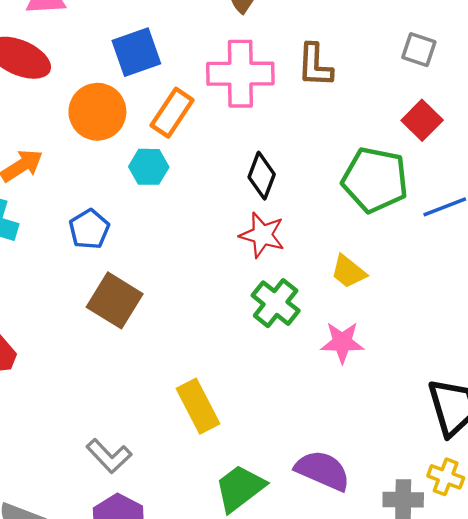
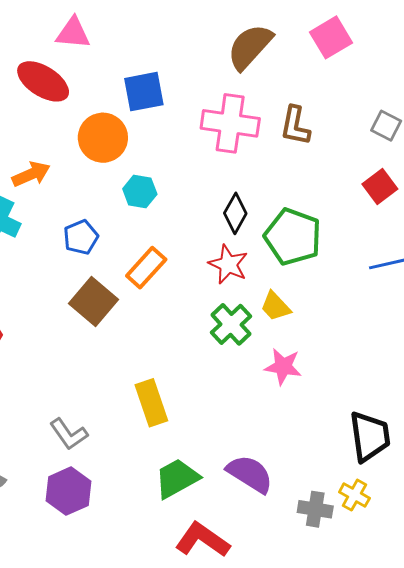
orange rectangle: (172, 113) -> (146, 268), moved
green pentagon: (375, 180) -> (293, 237), moved
yellow trapezoid: (348, 272) -> (275, 306), moved

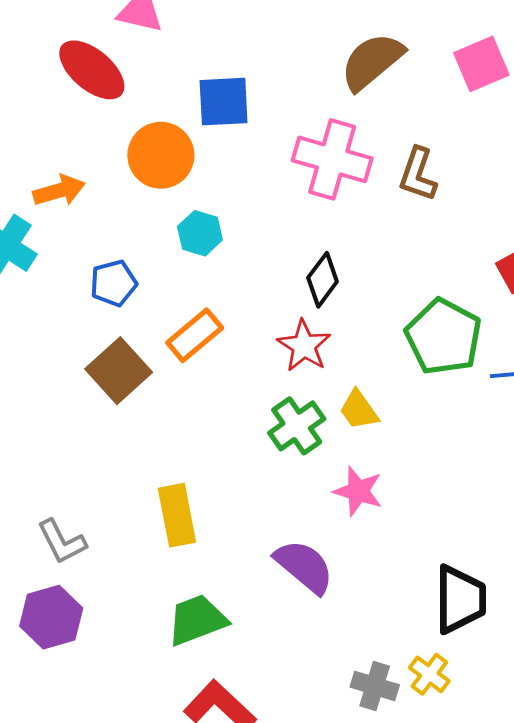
green pentagon: (293, 237) -> (444, 337), moved
purple semicircle: (250, 474) -> (304, 566), moved

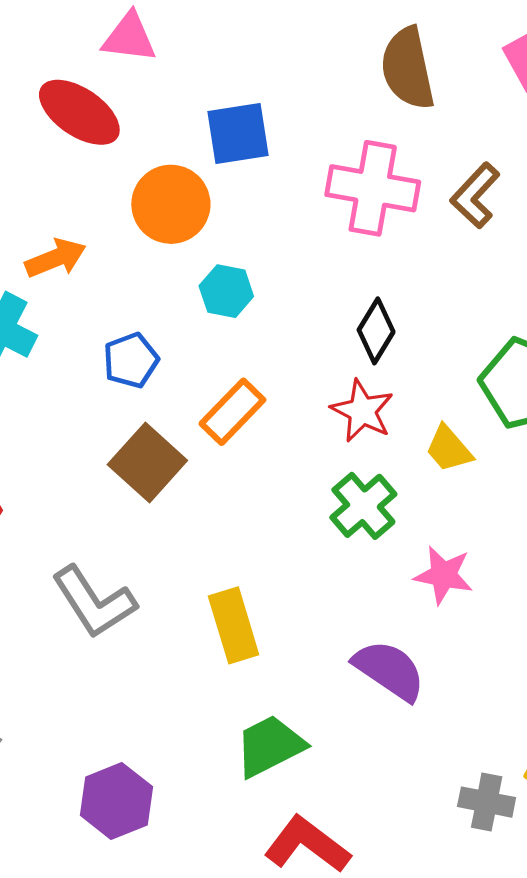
brown semicircle: (372, 61) -> (408, 68), turned -56
brown L-shape: (418, 174) -> (475, 195), turned 30
yellow trapezoid: (359, 410) -> (449, 449), moved
gray L-shape: (62, 542) -> (94, 602), moved, size x1.4
purple hexagon: (51, 617) -> (116, 801), moved

